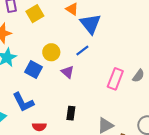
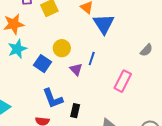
blue line: (82, 51) -> (92, 58), moved, turned -40
gray semicircle: (138, 76) -> (146, 50), moved
blue L-shape: (23, 102) -> (53, 98), moved

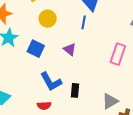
yellow circle: (62, 48) -> (48, 19), moved
blue line: (92, 58) -> (84, 22), moved

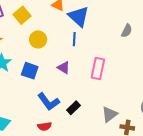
pink rectangle: (118, 54) -> (98, 69), moved
black rectangle: (75, 90) -> (73, 108), turned 48

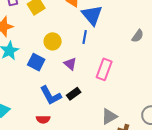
yellow circle: (38, 39) -> (53, 41), moved
black rectangle: (73, 108) -> (74, 94), moved

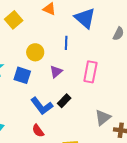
blue triangle: (92, 15) -> (85, 18), moved
purple triangle: (70, 64) -> (56, 72), turned 48
red semicircle: (43, 119) -> (38, 131), turned 64

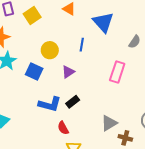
pink rectangle: (90, 72) -> (117, 72), moved
blue L-shape: (42, 106) -> (50, 104), turned -45
red semicircle: (38, 131) -> (63, 128), moved

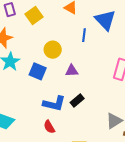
blue line: (82, 45) -> (84, 35), moved
purple triangle: (68, 72) -> (72, 71), turned 32
red semicircle: (63, 128) -> (49, 127), moved

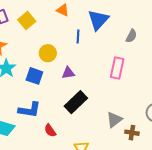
blue triangle: (105, 20) -> (98, 20), turned 30
black rectangle: (77, 101) -> (76, 102), size x1.6
blue L-shape: (54, 104) -> (29, 110), moved

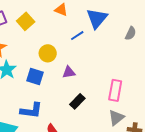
blue line: (78, 36) -> (77, 36), turned 56
pink rectangle: (117, 68) -> (115, 90), moved
black rectangle: (76, 102) -> (77, 101), size x0.7

